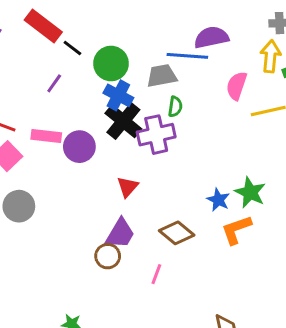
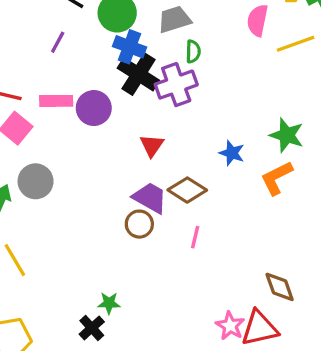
blue star: (218, 200) -> (232, 153), moved
brown diamond: (177, 233) -> (187, 190), moved
purple trapezoid: (120, 234) -> (150, 198), turned -84

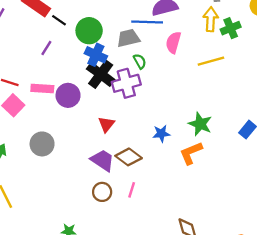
pink semicircle: (257, 20) -> (173, 42), moved
green semicircle: (193, 51) -> (140, 61), turned -35
blue star: (232, 153) -> (161, 134), turned -30
gray circle: (36, 181) -> (42, 144), moved
brown circle: (139, 224) -> (102, 192), moved

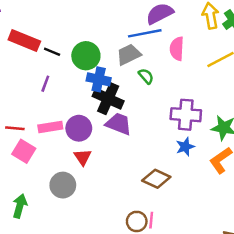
purple cross: (126, 83) -> (186, 115), moved, turned 32
red triangle: (106, 124) -> (83, 157), moved
purple trapezoid: (102, 160) -> (119, 124), moved
pink line: (132, 190) -> (151, 220), moved

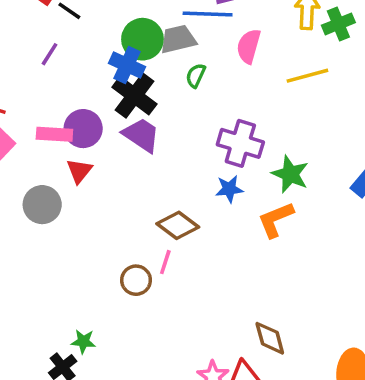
green circle: (86, 56) -> (142, 39), moved
green semicircle: (146, 76) -> (196, 76), turned -126
pink rectangle: (50, 127) -> (54, 134), moved
pink line: (151, 220) -> (165, 262), moved

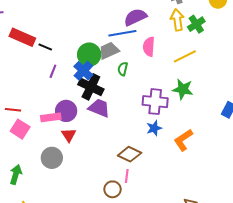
purple line: (50, 54) -> (53, 71), moved
blue cross: (127, 65) -> (83, 71), turned 30
green star: (290, 174) -> (183, 89), moved

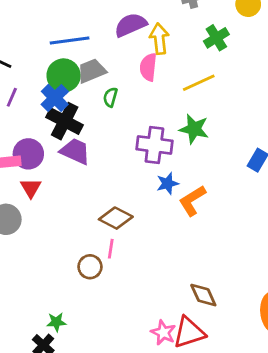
yellow arrow: (177, 20) -> (159, 39), moved
blue line: (122, 33) -> (70, 41), moved
blue star: (154, 128) -> (167, 183), moved

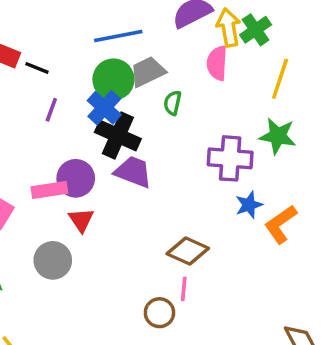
green cross: (216, 38) -> (256, 30), moved
yellow line: (199, 83) -> (280, 79), turned -44

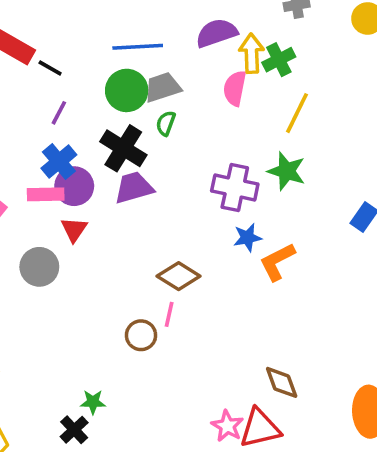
green semicircle: (173, 103) -> (166, 123), moved
blue cross: (104, 108) -> (59, 161), moved
purple trapezoid: (133, 172) -> (134, 188), turned -45

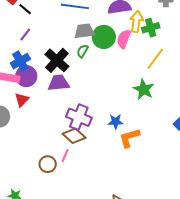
green circle: (127, 90) -> (104, 37), moved
purple cross: (235, 188) -> (79, 117), moved

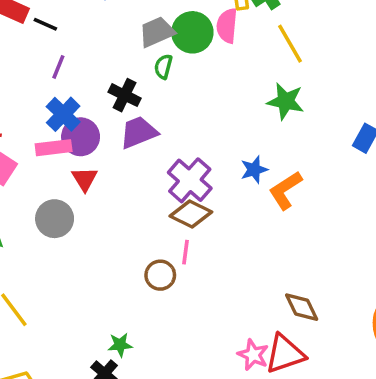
yellow line: (155, 59) -> (290, 44), turned -50
black cross: (57, 60) -> (125, 95), size x0.7
purple cross: (79, 117) -> (190, 180), turned 35

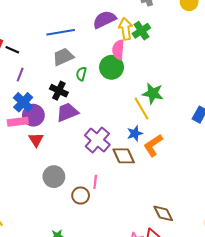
gray trapezoid: (157, 32) -> (63, 57), moved
green circle: (192, 32) -> (112, 67), moved
yellow line: (290, 44) -> (142, 109), moved
brown diamond: (191, 214) -> (124, 156), moved, turned 40
gray circle: (55, 219) -> (54, 177), moved

